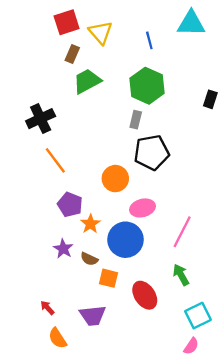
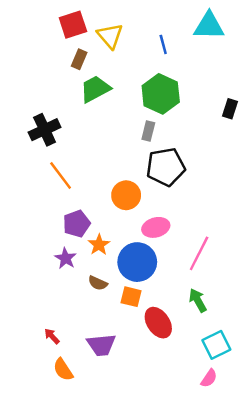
purple pentagon: (70, 205) -> (77, 224), turned 30
purple star: (63, 249) -> (66, 258), moved
orange square: (109, 278) -> (131, 297), moved

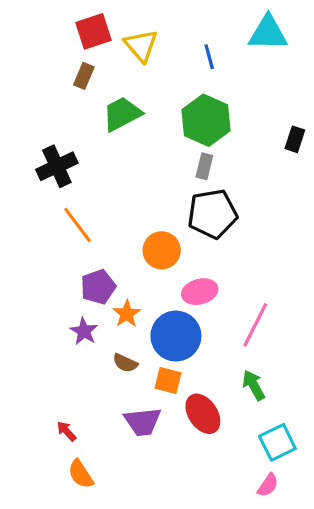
brown rectangle: (79, 59) -> (84, 76), moved
gray rectangle: (148, 131) -> (204, 166), moved
purple trapezoid: (101, 345) -> (143, 422), moved

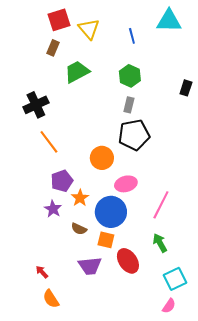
green hexagon: (206, 120) -> (130, 76), size x0.7

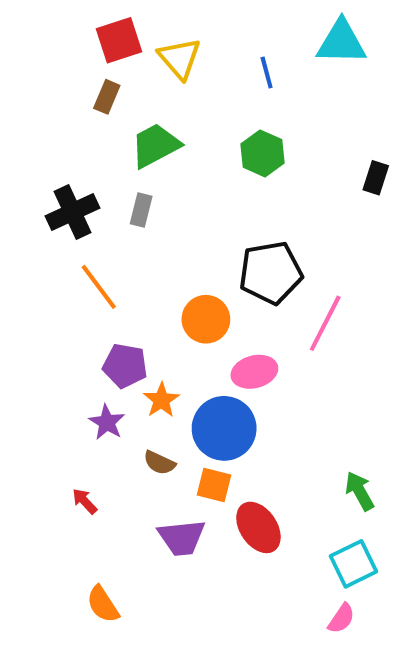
gray rectangle: (129, 105) -> (141, 210), moved
purple pentagon: (62, 181) -> (125, 366), turned 30
pink line: (161, 205) -> (325, 323), moved
green arrow: (160, 243) -> (360, 491), moved
red arrow: (42, 272) -> (85, 501), moved

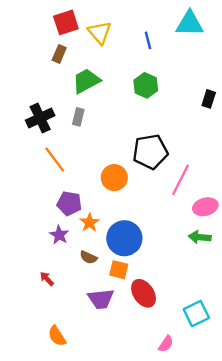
pink ellipse: (254, 372) -> (205, 207), moved
green arrow: (360, 491) -> (200, 237), moved, turned -55
pink semicircle: (341, 618) -> (166, 344), moved

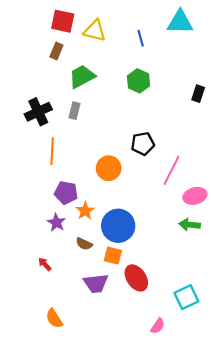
red square: (66, 22) -> (63, 21), turned 30
yellow triangle: (100, 33) -> (95, 31), turned -35
black pentagon: (150, 152) -> (143, 144), size x0.7
orange line: (55, 160) -> (52, 151), turned 40

